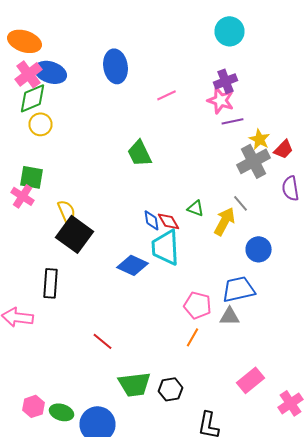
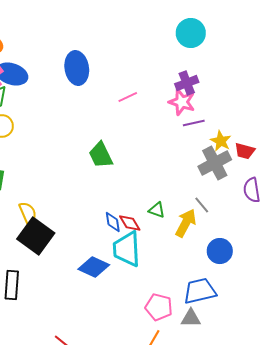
red trapezoid: (284, 149) -> (245, 151), turned 60

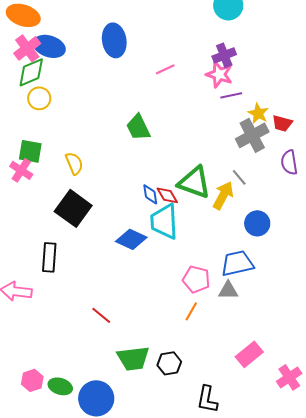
green triangle: (157, 210) -> (194, 182), size x2.0
yellow semicircle: (28, 213) -> (74, 163), moved

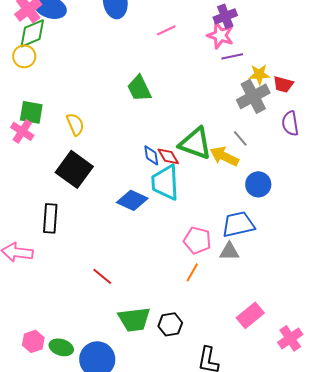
yellow circle: (39, 98) -> (24, 56), moved
yellow star: (258, 113) -> (259, 74), turned -30
yellow arrow: (223, 195) -> (224, 156), turned -92

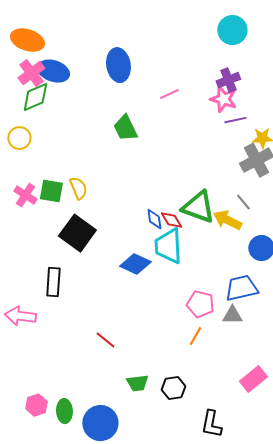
yellow circle: (24, 56) -> (19, 138), moved
green trapezoid: (139, 88) -> (125, 128), moved
green square: (31, 112) -> (51, 191), moved
green trapezoid: (134, 319) -> (137, 383), size x0.7
green ellipse: (61, 347) -> (64, 411), turned 70

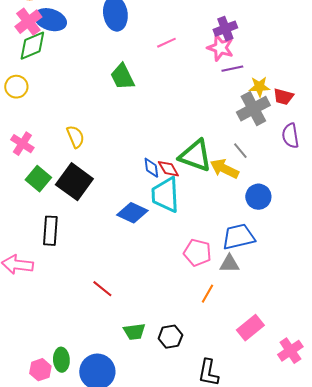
green square: (51, 191) -> (38, 179), moved, turned 30
orange line: (195, 336) -> (207, 294), moved
pink hexagon: (36, 405) -> (40, 370), moved

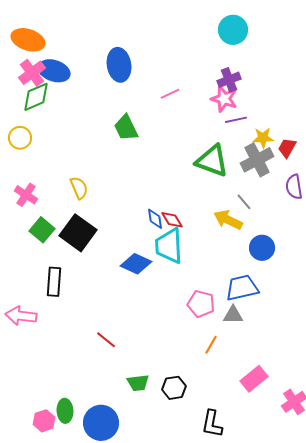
red trapezoid: (283, 97) -> (287, 148), turned 105
green triangle: (195, 156) -> (212, 161), moved

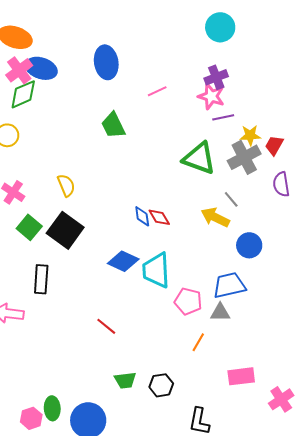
cyan trapezoid: (169, 246) -> (156, 270), moved
red line: (106, 340) -> (106, 326), moved
pink rectangle: (254, 379) -> (241, 376), turned 32

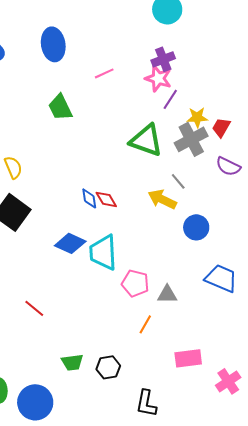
purple line: (223, 117) -> (170, 99), turned -45
purple semicircle: (281, 184) -> (228, 166), turned -55
blue trapezoid: (229, 285) -> (221, 278), moved, turned 36
red line: (106, 326) -> (34, 308), moved

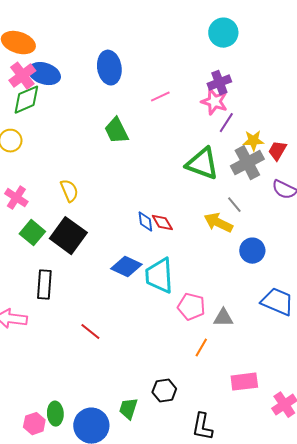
green trapezoid: (72, 362) -> (128, 409), moved, turned 115

